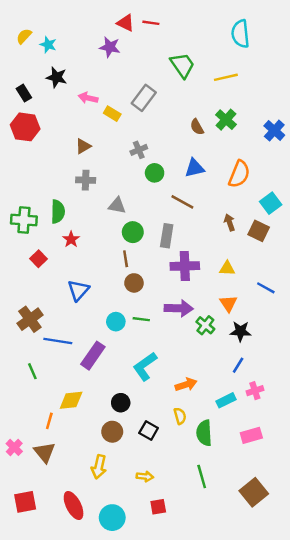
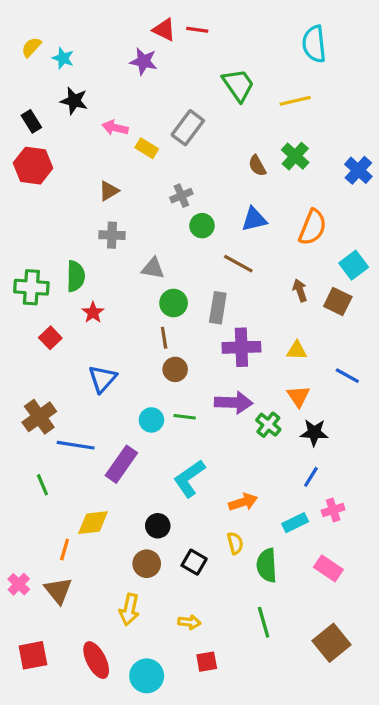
pink rectangle: (251, 435) -> (328, 568), turned 50

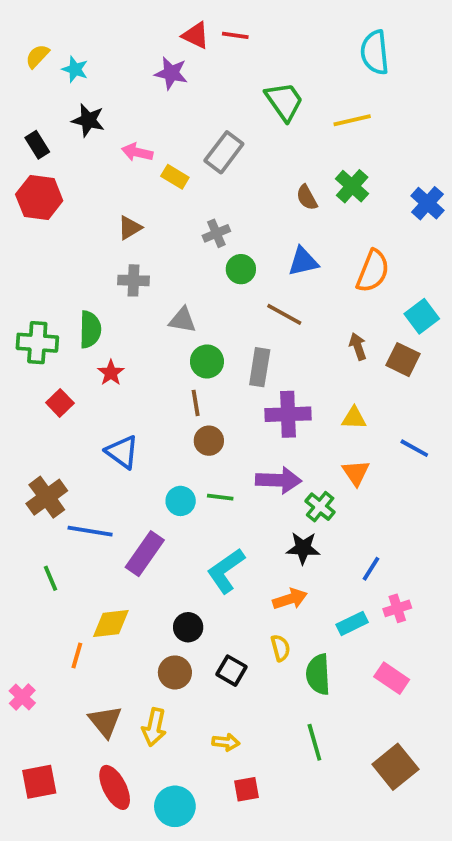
blue triangle: (102, 379) -> (122, 452), turned -36
black star: (314, 433) -> (303, 548), moved
brown triangle: (58, 591) -> (105, 721), moved

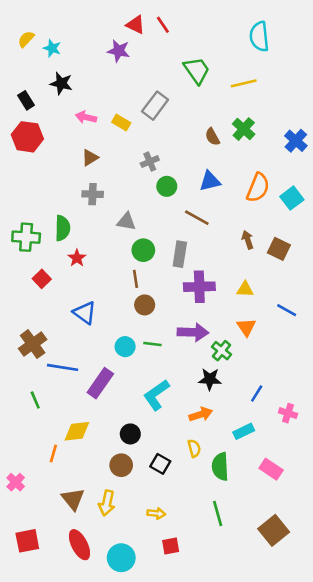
red line: (235, 35) -> (163, 25), turned 48
pink arrow: (137, 152) -> (86, 117), moved
cyan square: (422, 316) -> (292, 198), moved
pink cross: (397, 608) -> (288, 413), moved, turned 36

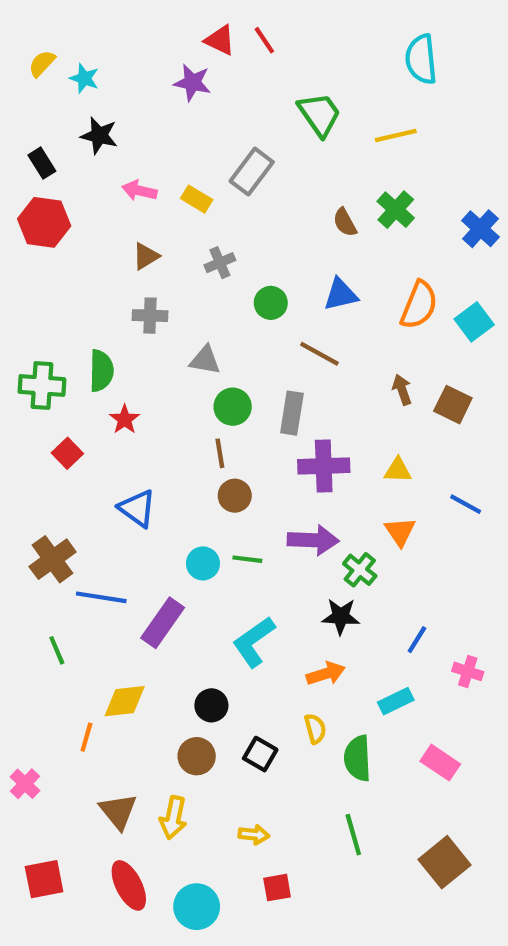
gray cross: (150, 162) -> (220, 263), moved

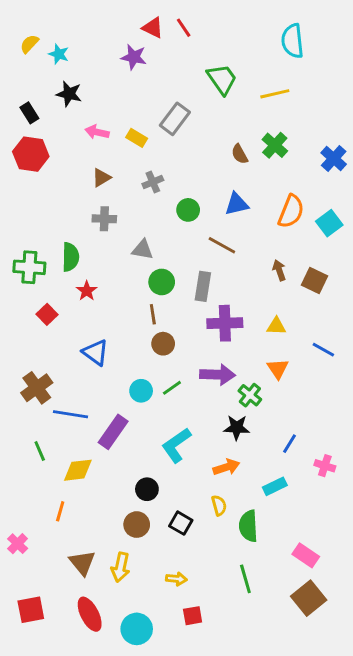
green line: (247, 559) -> (172, 388), turned -42
yellow diamond: (125, 701) -> (78, 470), moved
pink rectangle: (440, 763) -> (306, 555), moved

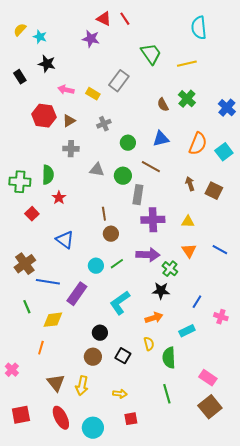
red hexagon: (31, 154) -> (44, 116), moved
green circle: (162, 282) -> (123, 176), moved
blue line: (323, 350) -> (220, 250), moved

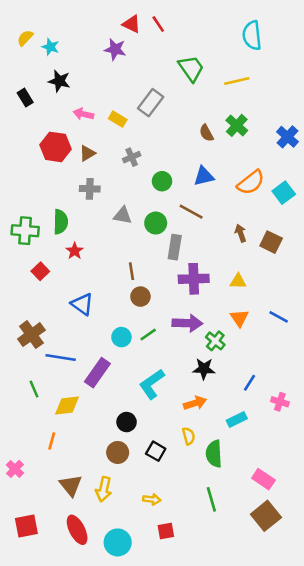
orange semicircle: (198, 144) -> (251, 182), turned 30

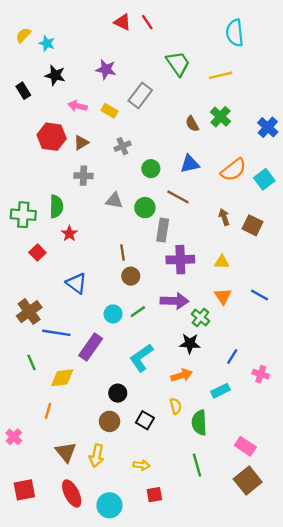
purple star: (115, 49) -> (106, 69), moved

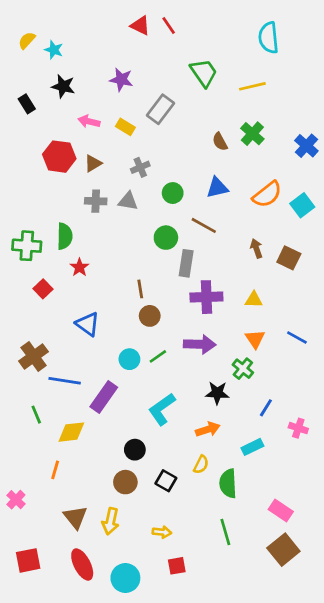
gray triangle: (114, 201) -> (128, 201), moved
green cross: (200, 317) -> (243, 369), moved
yellow semicircle: (176, 406) -> (201, 465), turned 42

